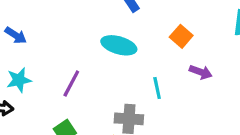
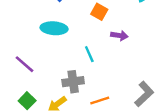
purple line: (71, 83) -> (24, 64), turned -65

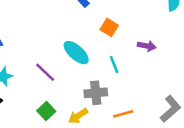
orange square: (99, 12) -> (109, 27), moved
cyan ellipse: (54, 28) -> (76, 53), moved, turned 35

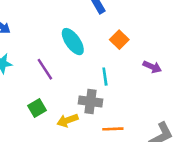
cyan ellipse: (76, 53) -> (73, 42), moved
cyan line: (114, 64) -> (105, 77), moved

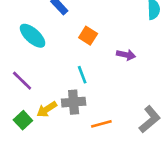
cyan ellipse: (73, 42) -> (33, 36), moved
yellow arrow: (67, 120) -> (47, 109), moved

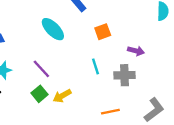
orange square: (88, 36) -> (103, 32), turned 35
gray cross: (74, 102) -> (125, 75), moved
green square: (23, 120) -> (39, 94), moved

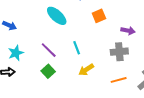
cyan line: (96, 66) -> (77, 48), moved
yellow arrow: (62, 96) -> (86, 70), moved
orange line: (110, 112) -> (119, 80), moved

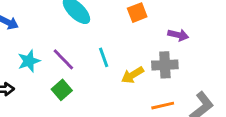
cyan star: (16, 53) -> (29, 61), moved
yellow arrow: (86, 70) -> (133, 75), moved

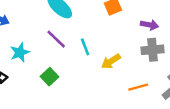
purple line: (63, 59) -> (56, 39), moved
gray cross: (165, 65) -> (153, 50), moved

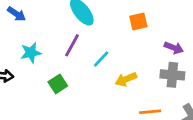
purple line: (56, 39) -> (72, 45), turned 65
cyan line: (85, 47) -> (101, 59), turned 54

